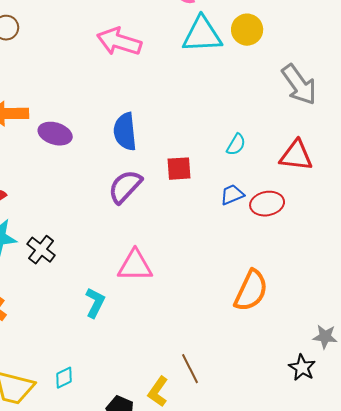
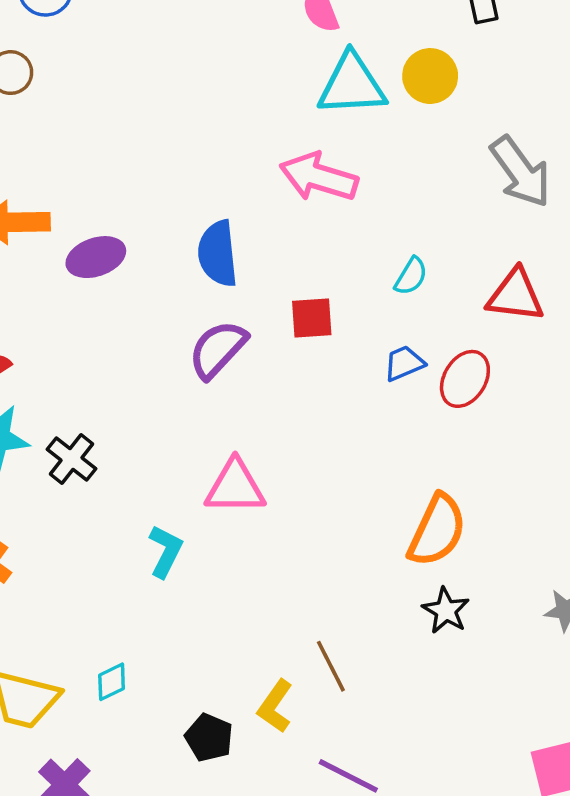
pink arrow: (119, 42) -> (319, 177), moved
purple ellipse: (55, 134) -> (96, 257), turned -36
red ellipse: (267, 204) -> (465, 379), turned -48
black star: (302, 368) -> (446, 610), moved

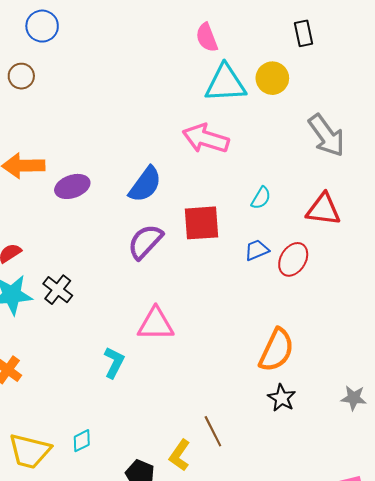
blue semicircle: (218, 254) -> (145, 184), turned -138
red square: (312, 318) -> (202, 223), size x1.4
black cross: (71, 459) -> (58, 290), moved

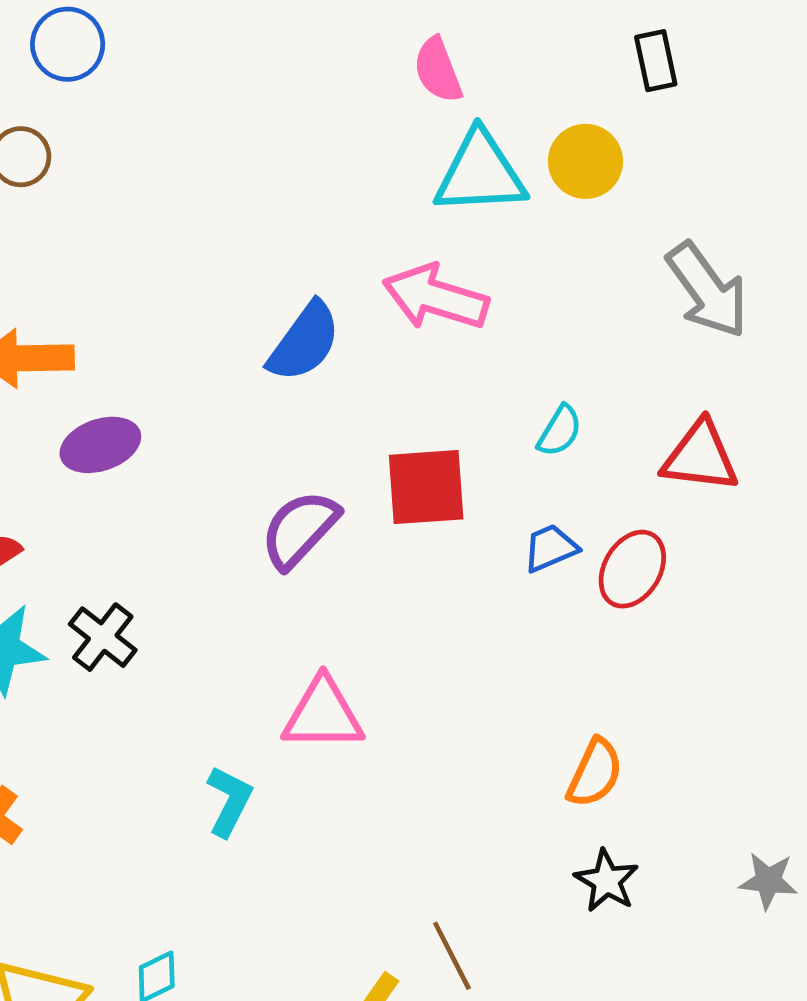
blue semicircle: (145, 184) -> (304, 342), moved
purple ellipse: (72, 186) -> (100, 445), moved
orange semicircle: (277, 350) -> (595, 773), size x0.7

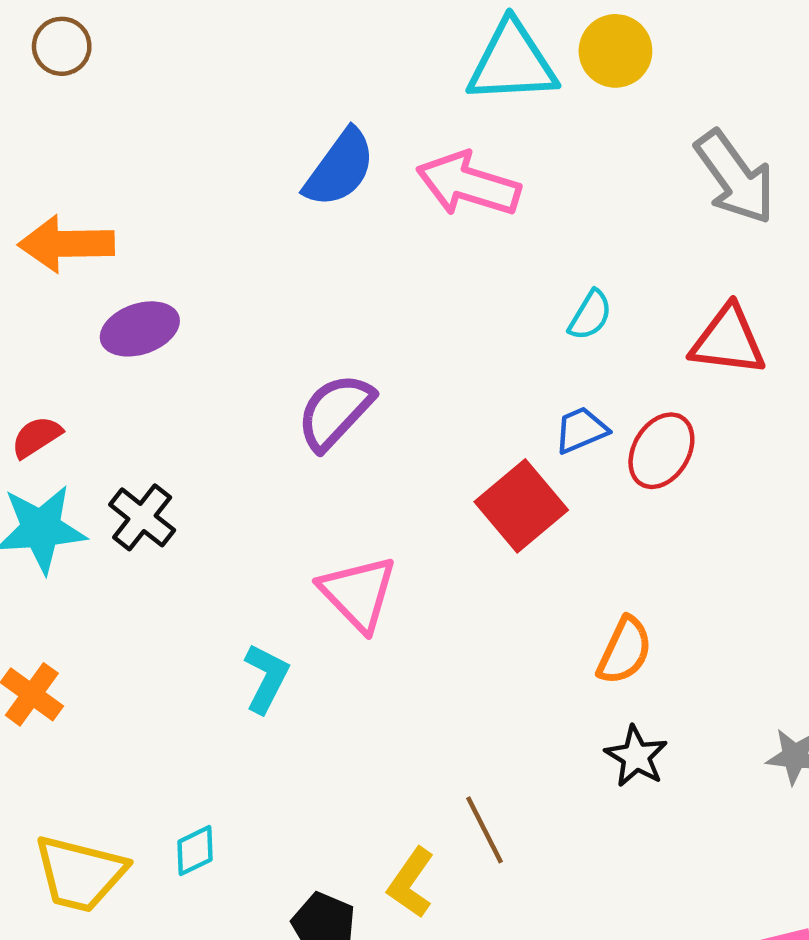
blue semicircle: (304, 342) -> (340, 168), moved
red square: (426, 487) -> (521, 506), moved, turned -36
pink triangle: (323, 714) -> (358, 593), turned 46

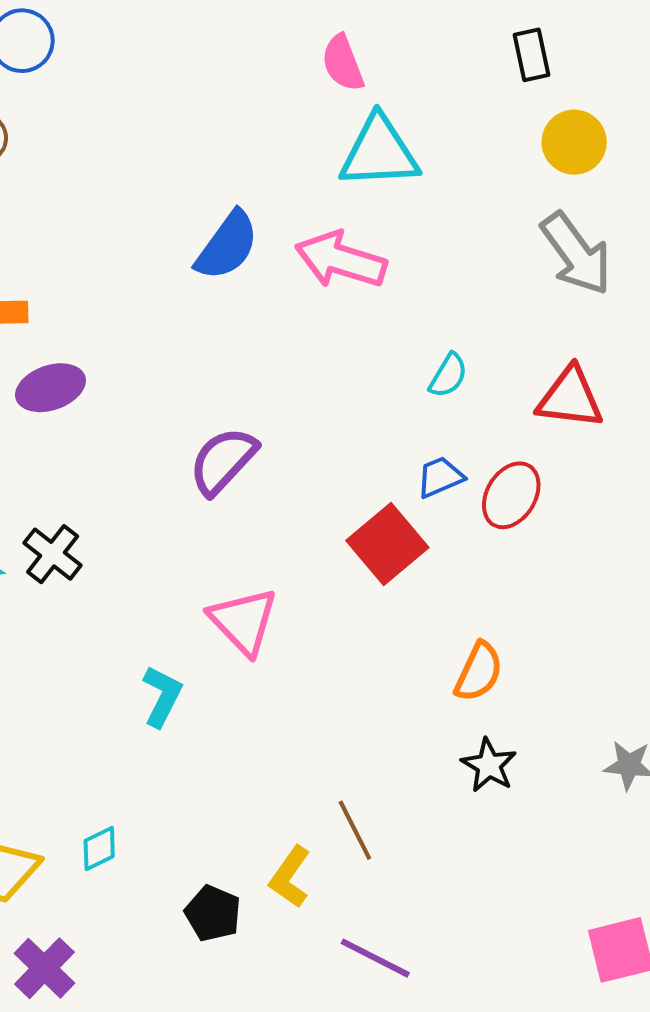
yellow circle: (615, 51) -> (574, 142), moved

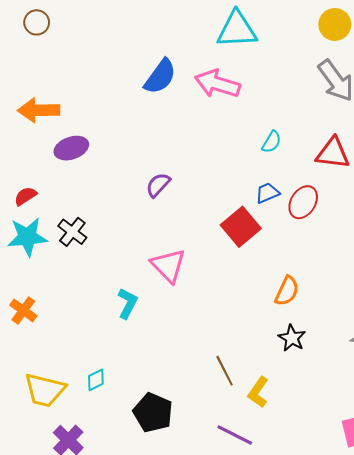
purple semicircle: (223, 461) -> (158, 185), size x0.7
yellow L-shape: (290, 877) -> (258, 392), moved
black pentagon: (213, 913) -> (153, 413), size x1.4

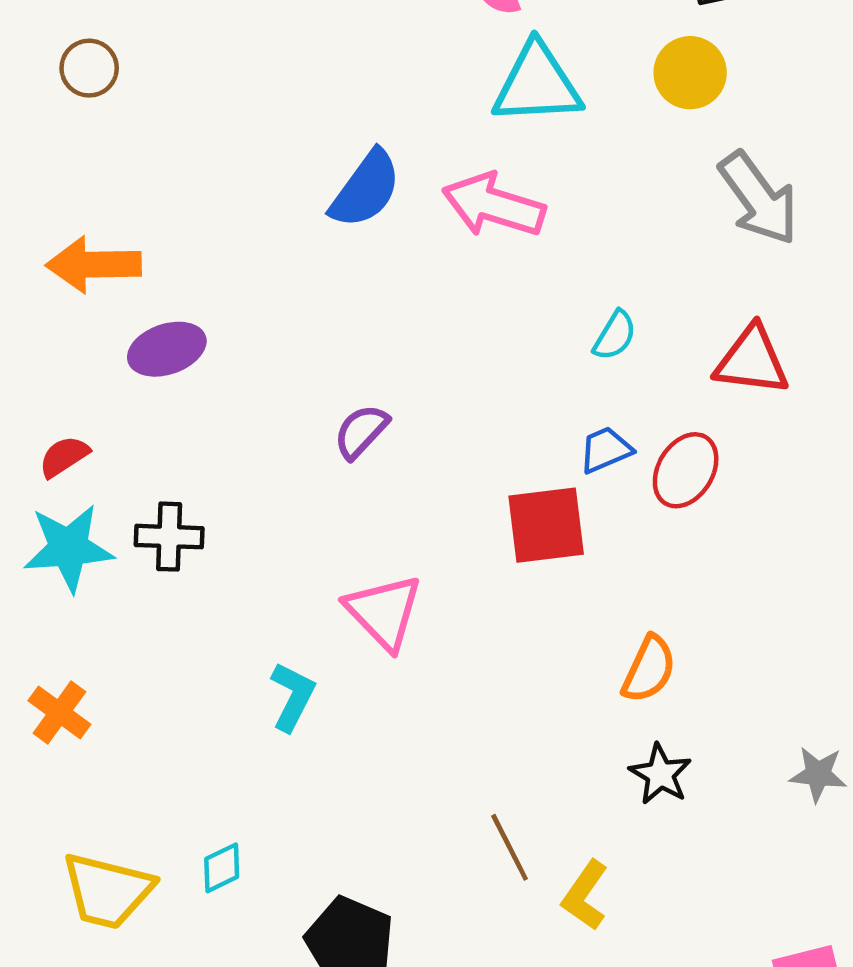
yellow circle: (335, 24) -> (690, 73), moved
red square: (241, 227) -> (546, 525), turned 33
black cross: (72, 232) -> (169, 537), turned -36

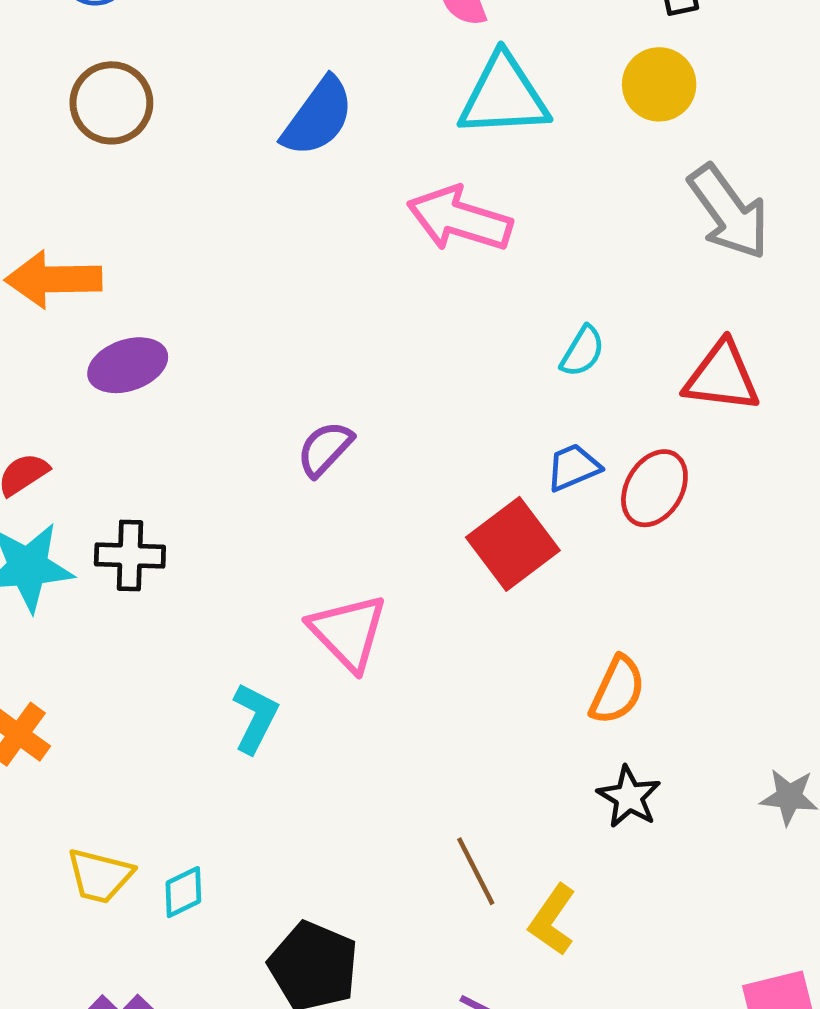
brown circle: (89, 68) -> (111, 103), moved, size x1.4
blue semicircle: (366, 189) -> (318, 117), moved
red square: (546, 525) -> (513, 544), turned -30
yellow trapezoid: (107, 891) -> (100, 876), moved, size x0.7

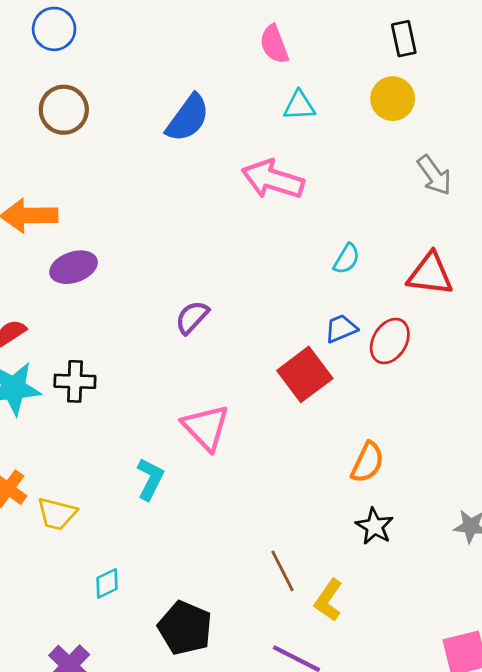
cyan triangle: (504, 96) -> (299, 106), size x0.6
gray arrow: (729, 212) -> (434, 175), size x0.7
yellow trapezoid: (100, 876) -> (57, 514), moved

